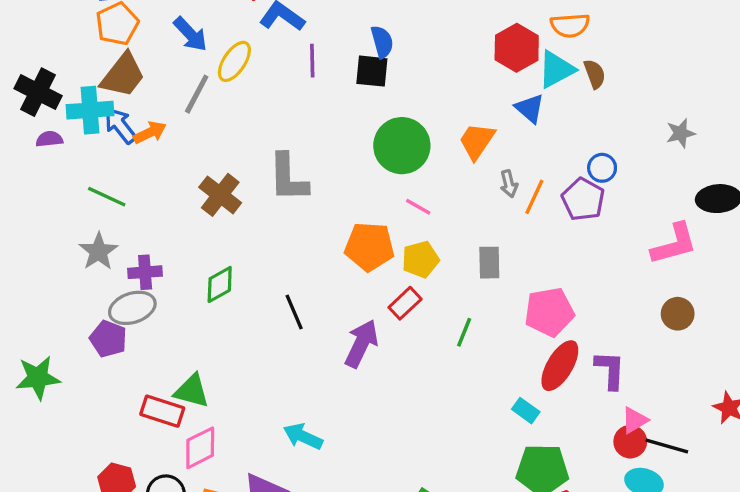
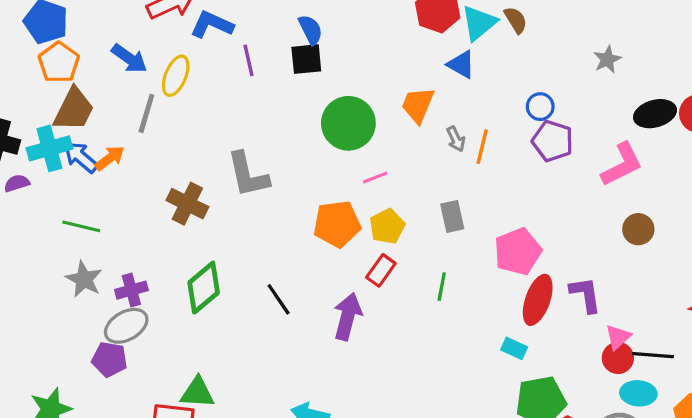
purple pentagon: (583, 199) -> (553, 141), moved
pink line: (418, 207) -> (375, 177), turned -40
green diamond: (220, 284) -> (204, 288), size x1.4

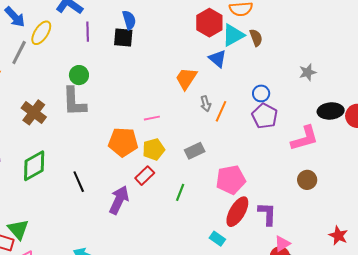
green circle: (348, 123) -> (79, 75), moved, size x0.6
gray rectangle: (452, 216) -> (195, 151), turned 66
green triangle: (197, 393) -> (18, 229), turned 35

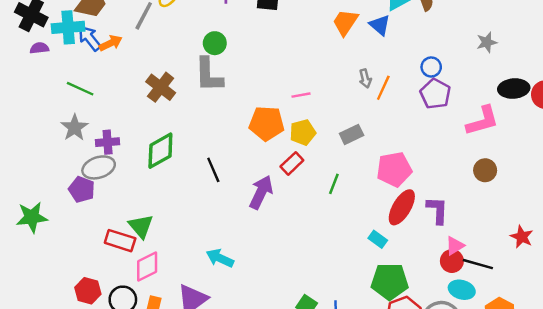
orange trapezoid: (186, 78) -> (345, 22), moved

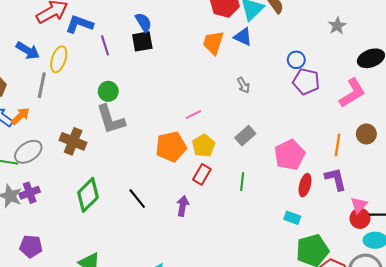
orange line: (383, 88) -> (338, 145), moved
purple cross: (108, 142) -> (30, 193), moved
gray ellipse: (99, 167) -> (28, 152), moved
purple arrow: (261, 192) -> (183, 206), size x0.7
red ellipse: (402, 207) -> (305, 185), size x0.7

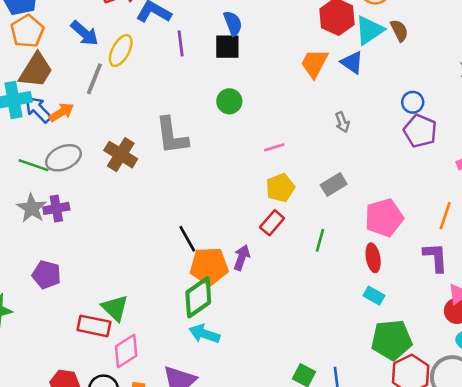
green circle: (108, 91) -> (229, 101), moved
orange pentagon: (171, 147) -> (209, 266), moved
red ellipse: (305, 185) -> (373, 258), moved, turned -35
green diamond: (88, 195) -> (198, 297), moved

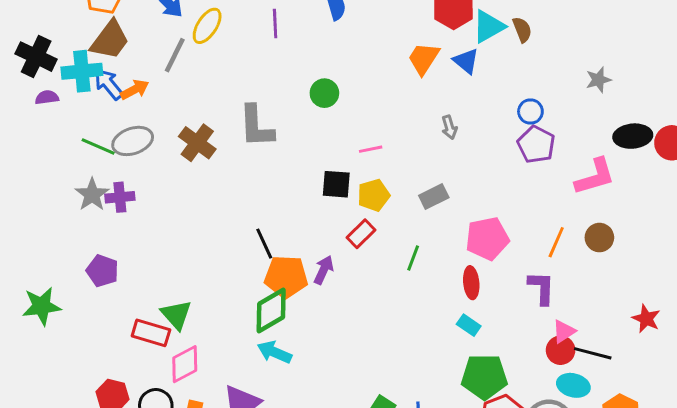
black square: (227, 47) -> (336, 184), moved

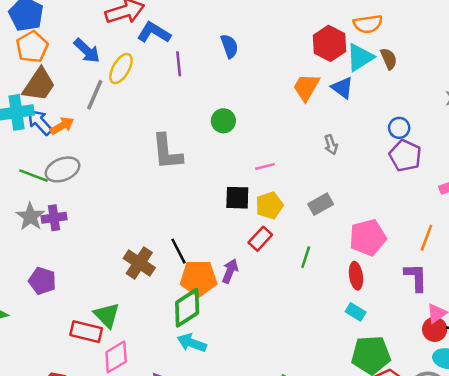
brown cross: (197, 143) -> (139, 263), moved

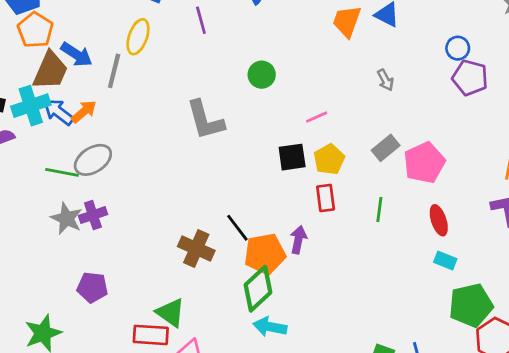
blue arrow: (87, 51) -> (77, 54), moved
pink pentagon: (368, 238) -> (424, 163), moved
red rectangle: (260, 239) -> (326, 198), turned -40

